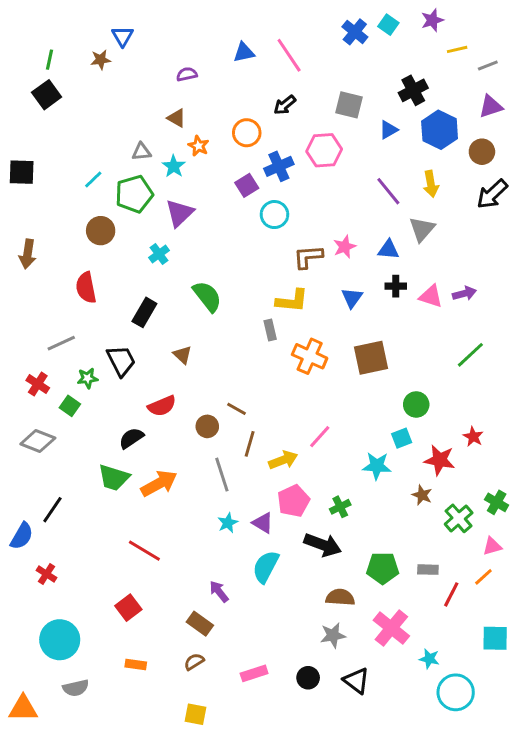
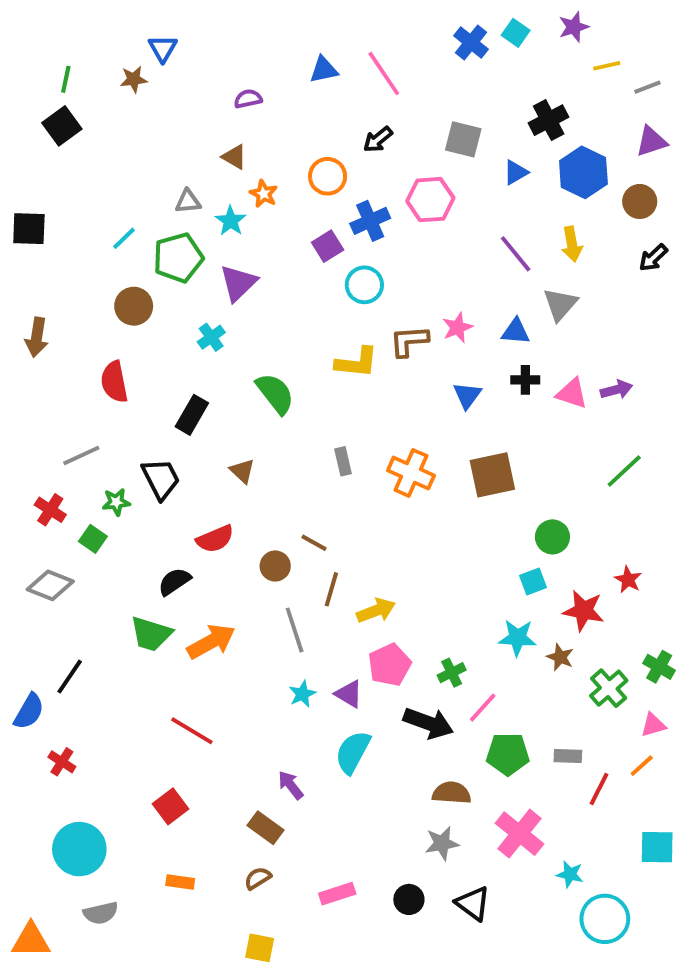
black arrow: (492, 194) -> (653, 258), size x0.7
yellow L-shape: (292, 301) -> (357, 362), moved
gray rectangle: (270, 330) -> (343, 461), moved
pink line: (320, 437) -> (483, 708), moved
cyan star: (377, 466) -> (518, 638), moved

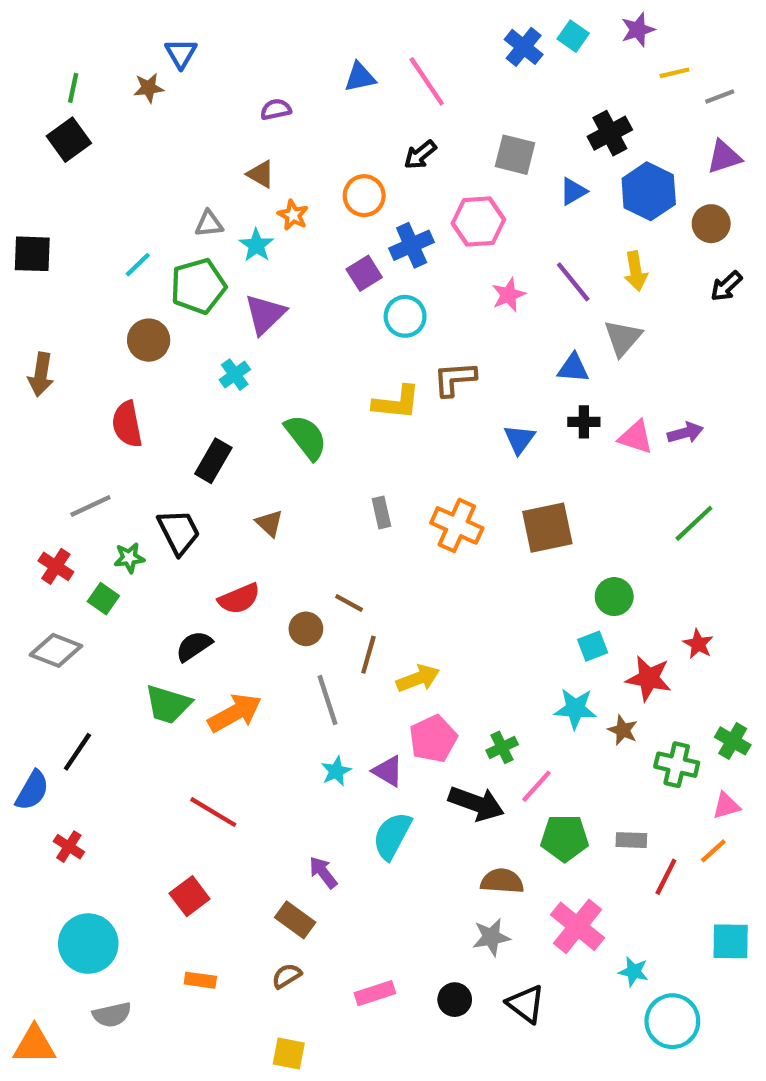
pink star: (457, 328) -> (509, 295), moved
green cross: (609, 688) -> (677, 765), turned -36

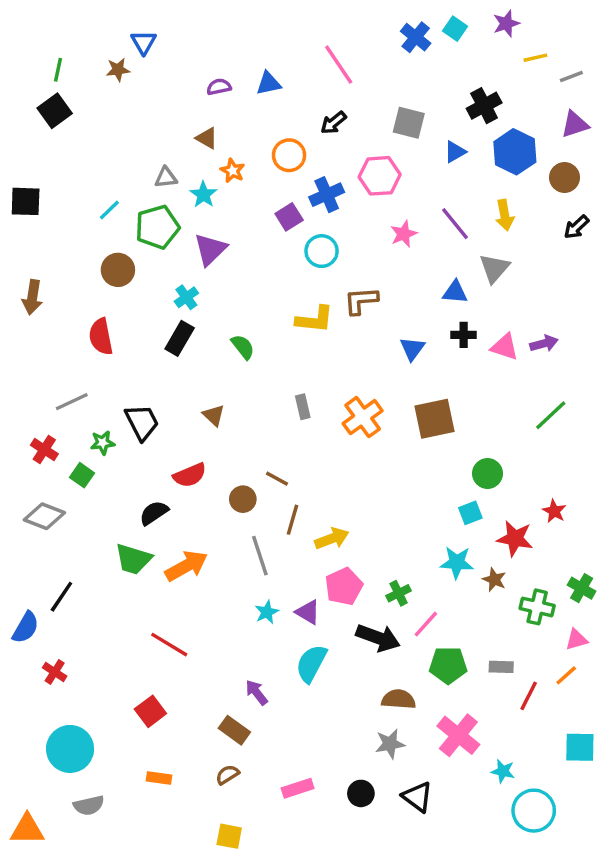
blue triangle: (360, 77) -> (268, 83), moved
green semicircle: (306, 437) -> (243, 347), size x0.7
black rectangle: (213, 461) -> (180, 338), moved
orange cross: (457, 525) -> (363, 417), turned 30

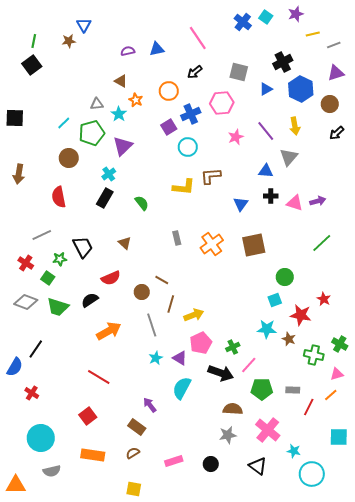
green trapezoid: (133, 559) -> (58, 307), moved
orange rectangle: (159, 778) -> (93, 455), size x1.6
black triangle: (417, 797) -> (258, 466), moved

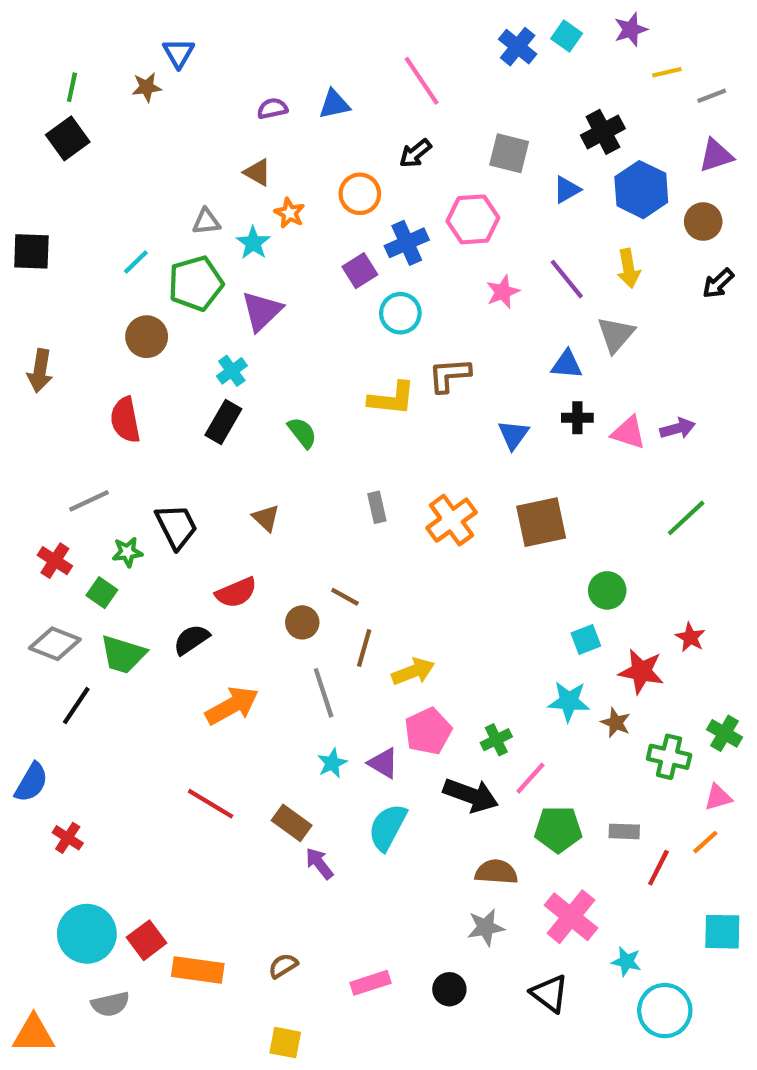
black line: (36, 349) -> (76, 706), moved
red square: (88, 416) -> (147, 940), moved
brown rectangle: (137, 427) -> (292, 823), moved

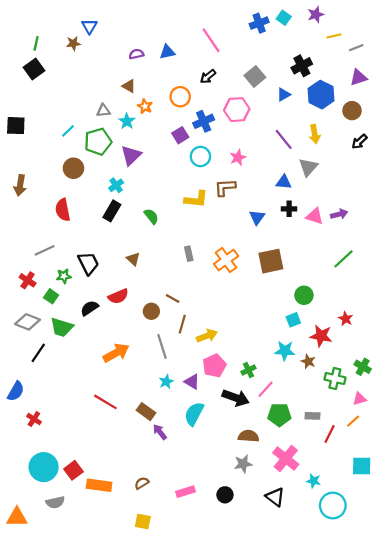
blue cross: (518, 47) -> (259, 23), turned 30
gray square: (509, 153) -> (255, 76), turned 36
pink star: (503, 292) -> (238, 158), moved
black semicircle: (191, 639) -> (89, 308), moved

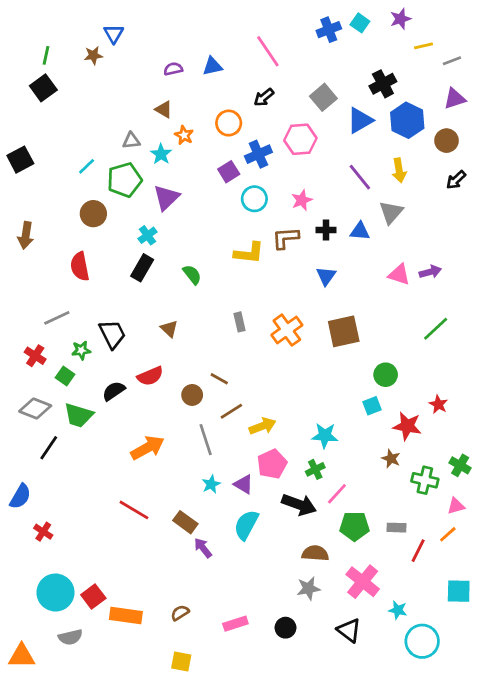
blue triangle: (284, 95) -> (360, 120), size x1.5
black square: (16, 126) -> (20, 160), turned -30
black cross: (289, 209) -> (326, 230), moved
brown line: (182, 324) -> (231, 411), turned 42
cyan star: (285, 351) -> (325, 436), moved

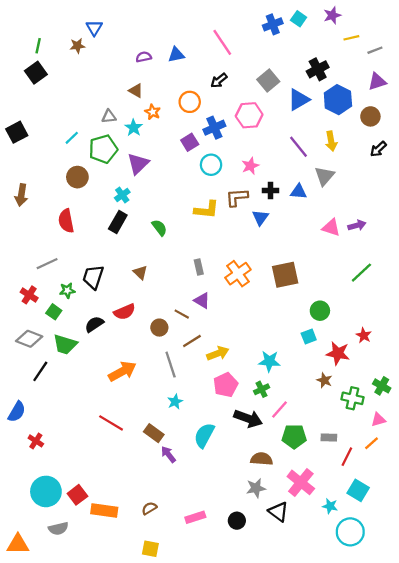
blue triangle: (326, 276) -> (260, 218), moved
black trapezoid: (112, 334) -> (93, 277), turned -135
purple triangle: (244, 484) -> (202, 301), moved
cyan square: (459, 591) -> (358, 490), moved, turned 30
black triangle: (349, 630) -> (278, 512), moved

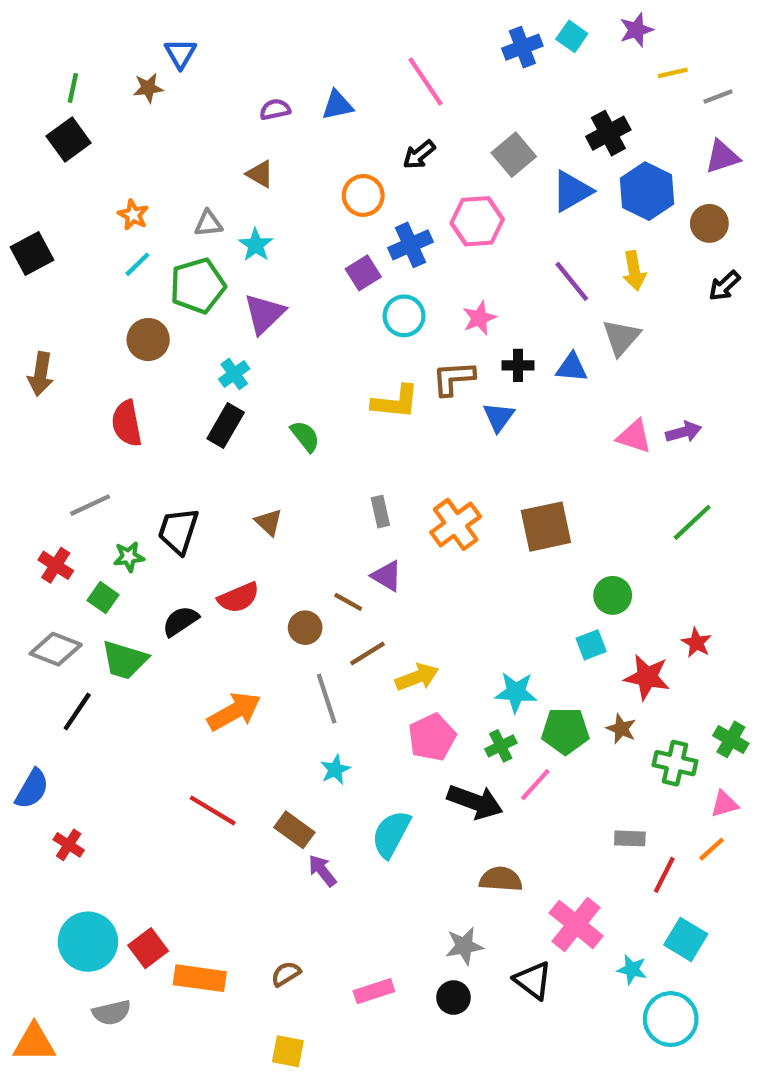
orange star: (153, 112) -> (133, 215), moved
green pentagon: (294, 436) -> (565, 731), moved
gray star: (256, 488) -> (464, 946), moved

